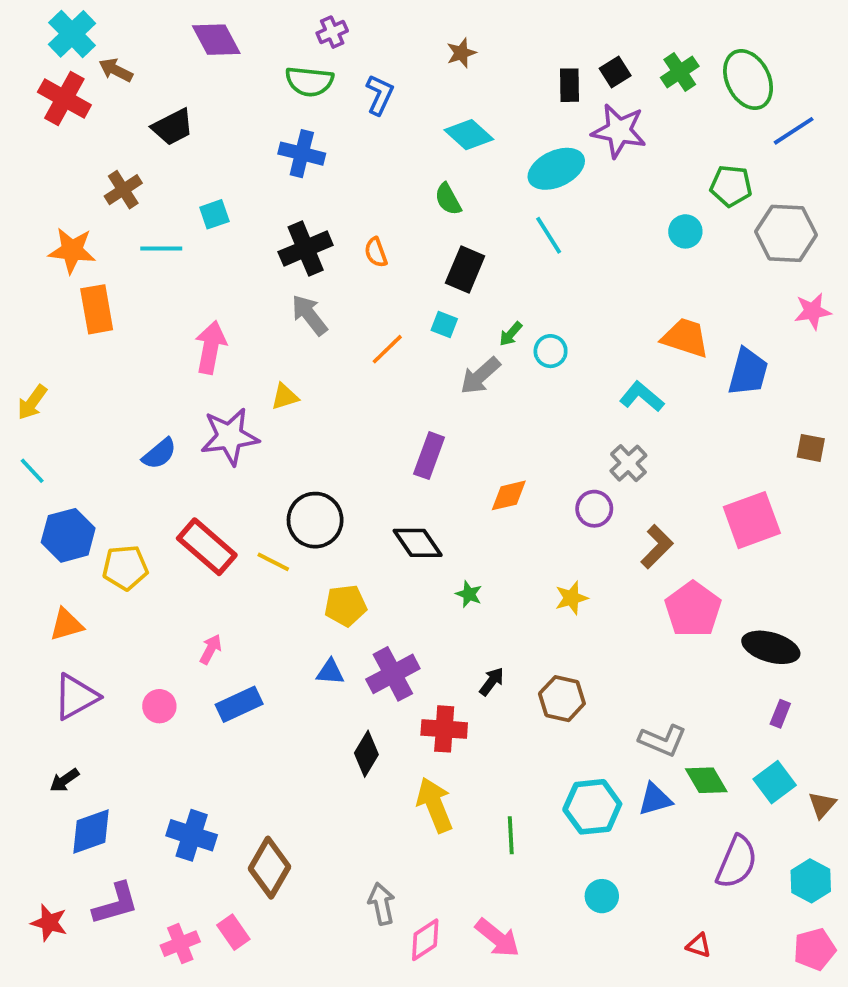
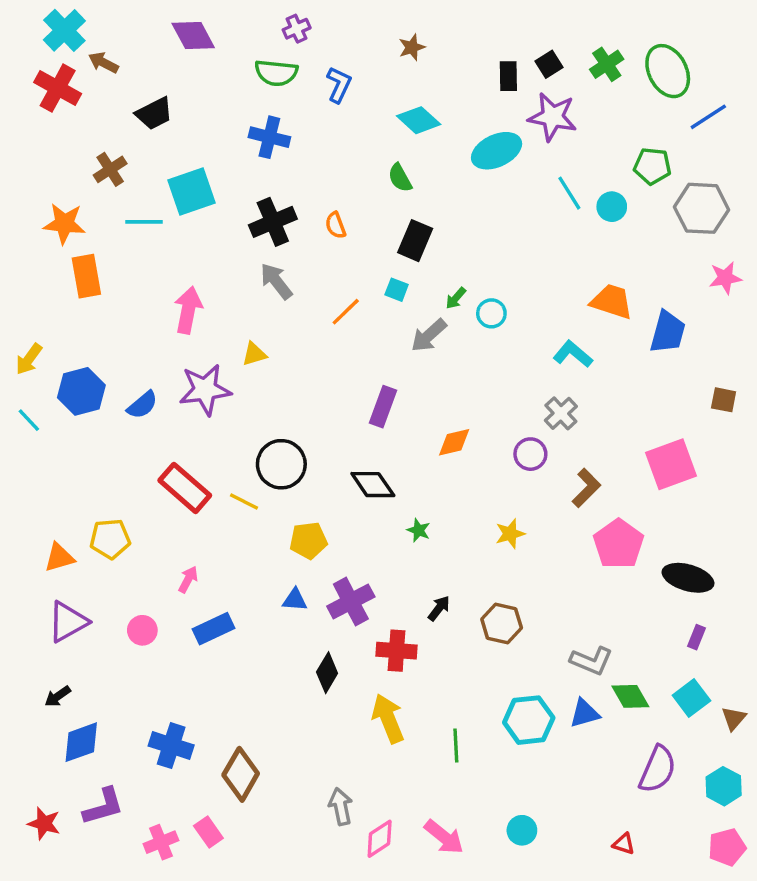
cyan square: (214, 214) -> (191, 191), size x1.8
cyan line: (549, 235) -> (569, 193), moved
blue hexagon: (68, 535) -> (81, 391), moved
yellow pentagon: (125, 568) -> (110, 539), moved
cyan circle: (602, 896) -> (522, 830), moved

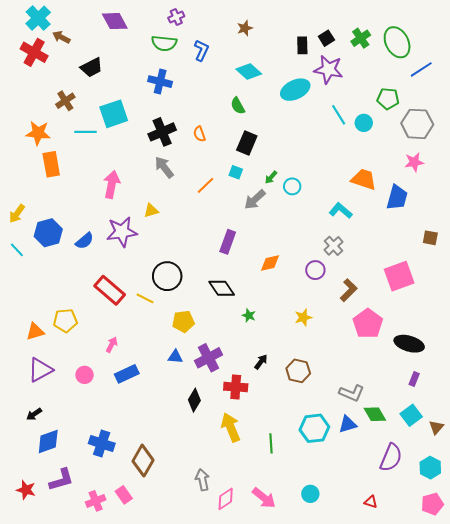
pink star: (725, 278) -> (414, 162), moved

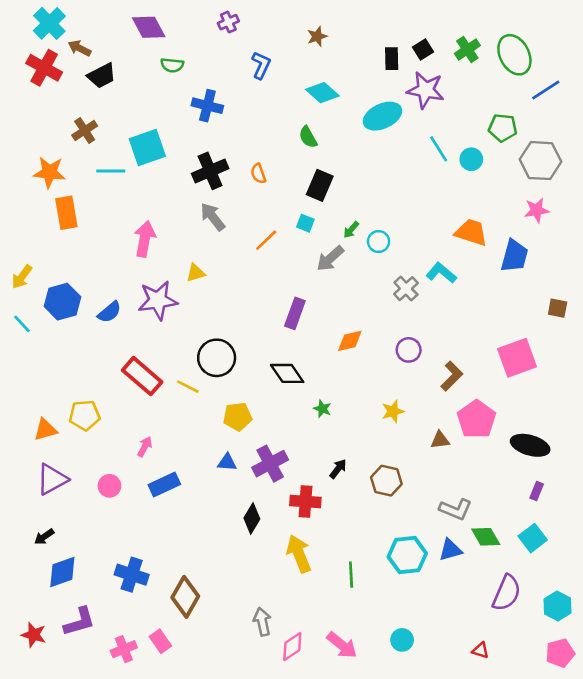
green semicircle: (164, 43) -> (172, 65), moved, size x0.7
black trapezoid: (92, 67) -> (102, 76), moved
gray cross: (334, 246) -> (406, 289), moved
brown triangle: (436, 427) -> (440, 440), moved, turned 42

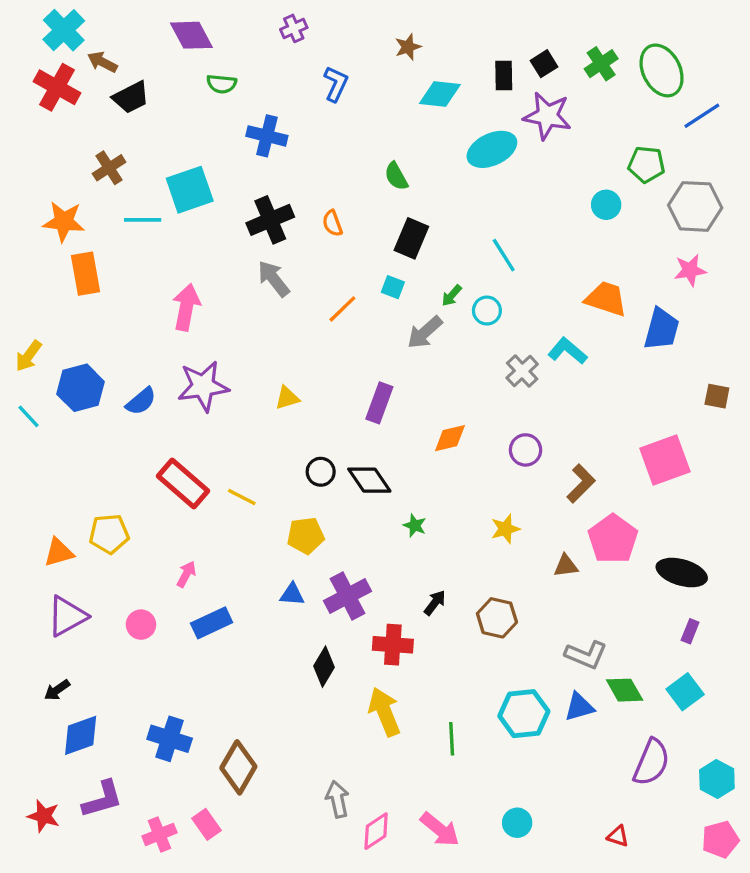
cyan diamond: (322, 93) -> (440, 94), moved, turned -36
cyan line: (439, 149) -> (504, 255), moved
yellow triangle: (196, 273) -> (287, 398), moved
black circle: (217, 358) -> (321, 472), moved, size x0.6

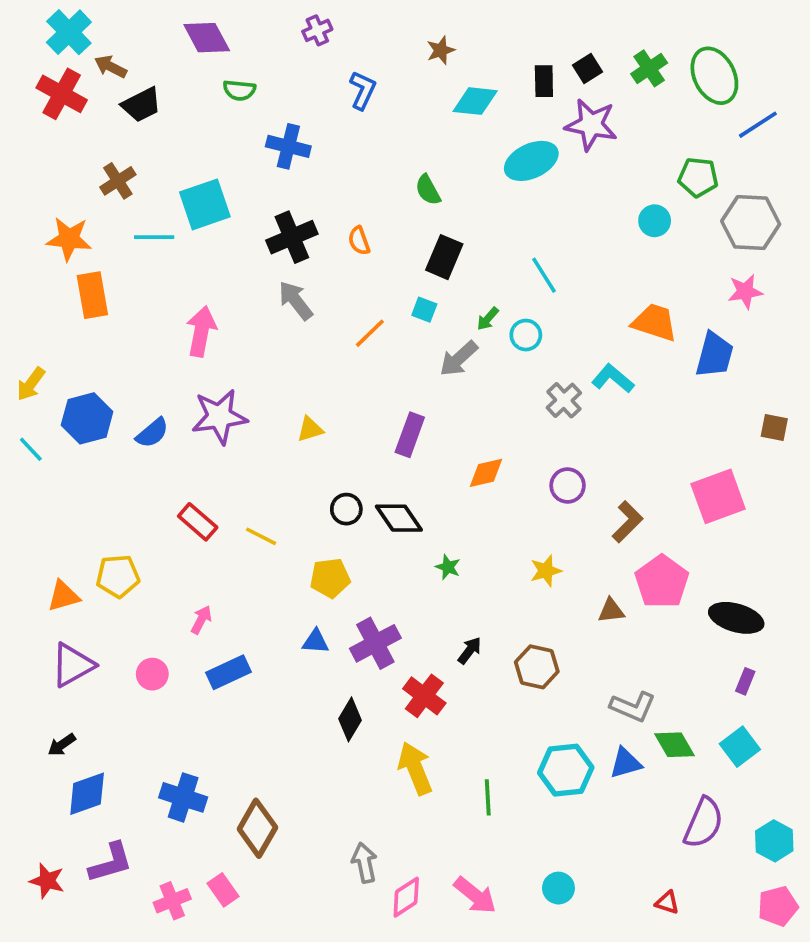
red rectangle: (183, 484) -> (198, 522), size x0.7
red cross: (393, 645) -> (424, 696), turned 33

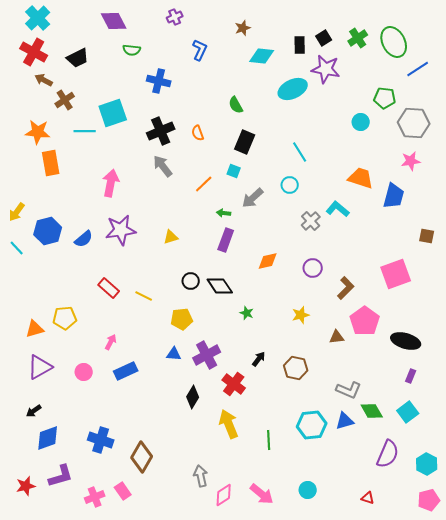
brown arrow: (111, 67) -> (44, 80), moved
green arrow: (488, 319) -> (224, 213), moved, turned 56
red star: (47, 881) -> (26, 486), turned -30

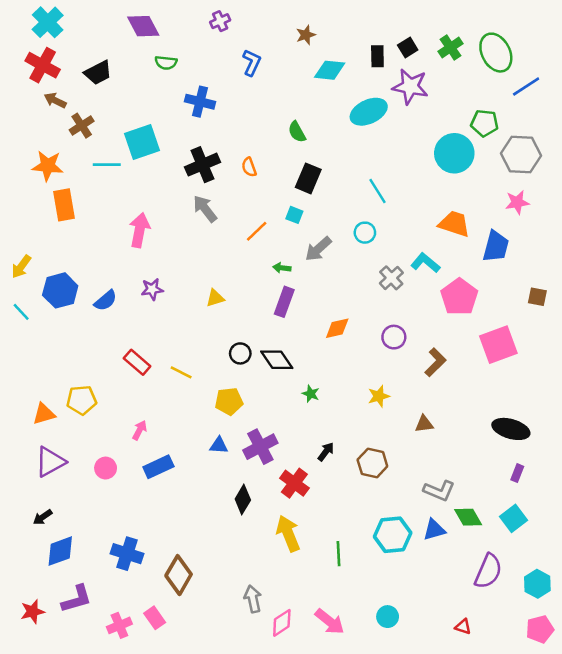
cyan circle: (361, 122) -> (454, 153), size x1.8
purple star: (121, 230) -> (152, 289), size x0.6
pink pentagon: (365, 321) -> (459, 297), moved

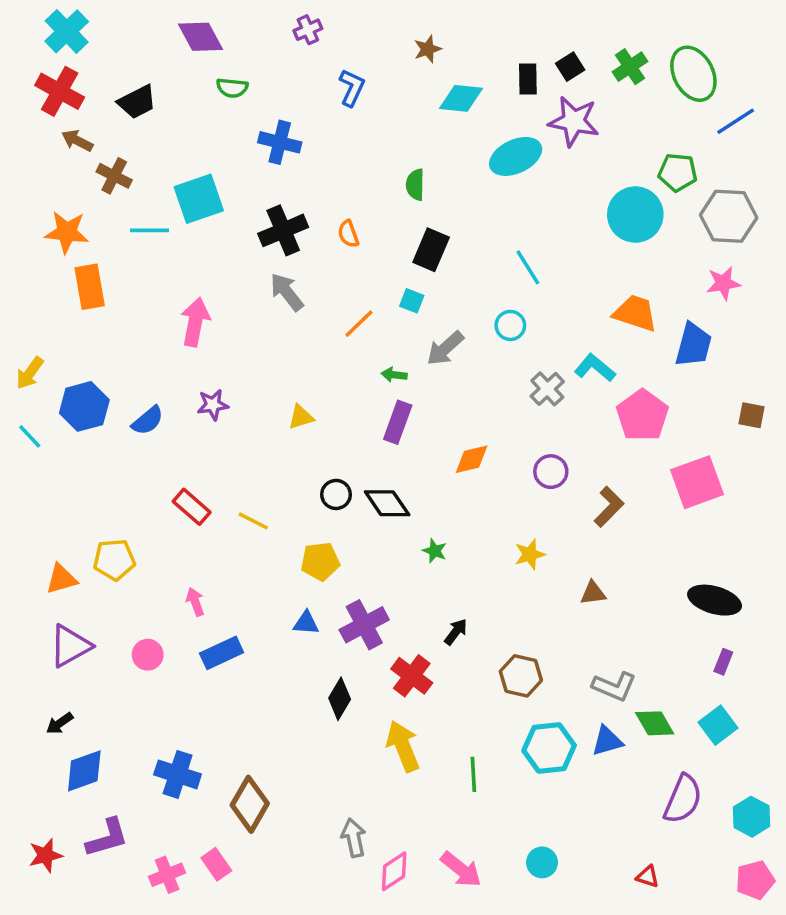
brown cross: (82, 126) -> (114, 176), turned -30
green semicircle: (297, 132) -> (415, 185), turned 30
pink arrow: (140, 430) -> (195, 602), turned -48
brown hexagon: (372, 463) -> (521, 676), moved

